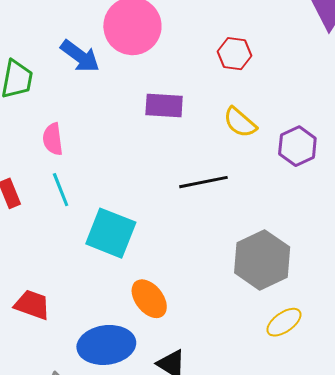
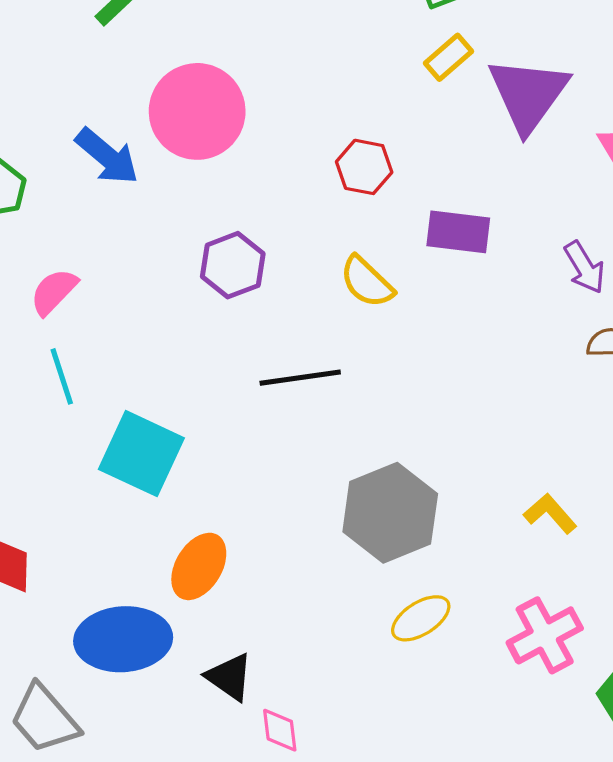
purple rectangle: (164, 105) -> (458, 232), moved
pink semicircle: (53, 139) -> (54, 292), turned 48
purple hexagon: (297, 146) -> (233, 265), moved
orange ellipse: (149, 299) -> (199, 566), turned 66

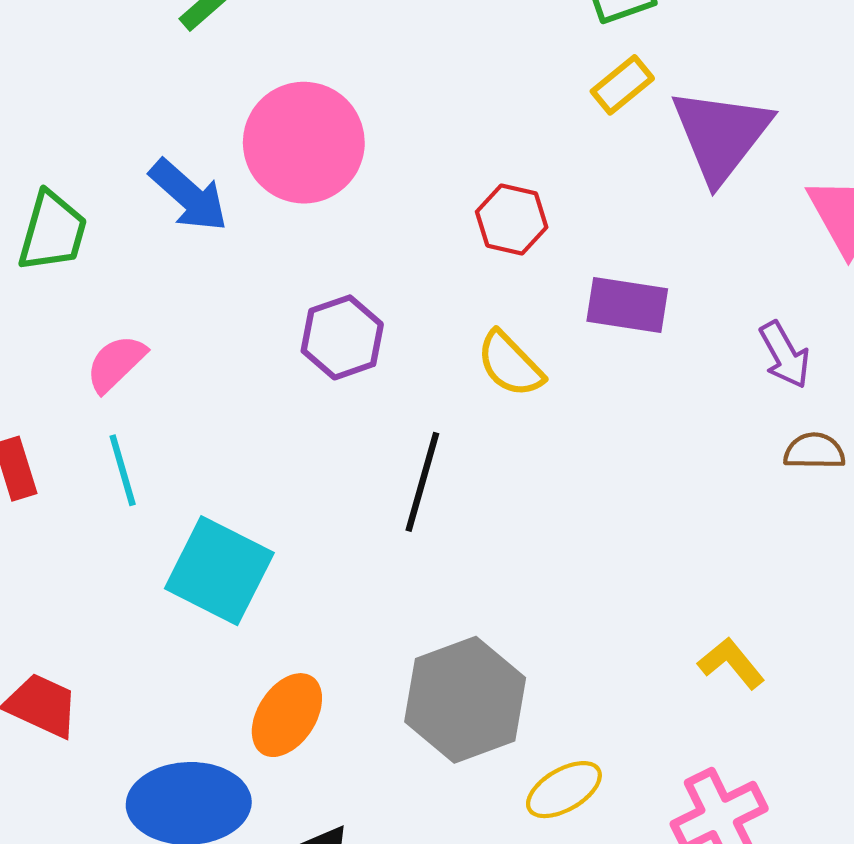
black line: (300, 378) -> (422, 482), turned -68
gray hexagon: (390, 513) -> (465, 700), moved

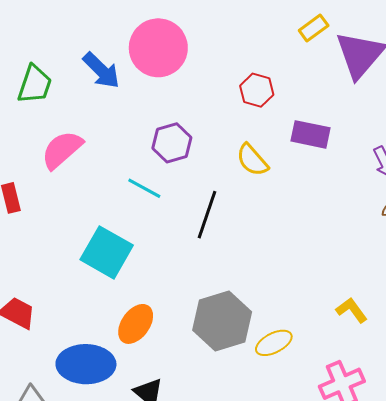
pink semicircle: (116, 363) -> (62, 150), size x1.4
cyan line: (123, 470) -> (144, 188), moved, turned -48
yellow ellipse: (564, 790) -> (274, 343), moved

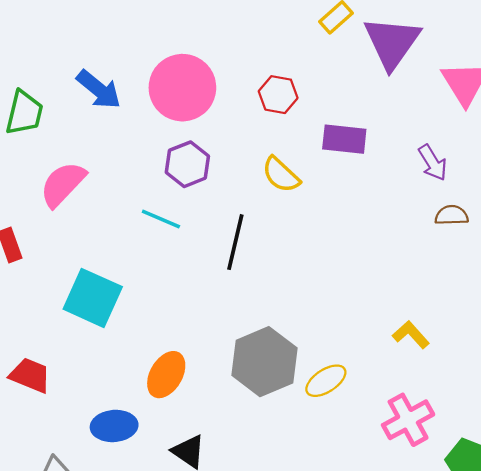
pink circle: (158, 48) -> (182, 88), moved
cyan square: (107, 252) -> (93, 298), moved
blue ellipse: (86, 364) -> (114, 426), size x0.7

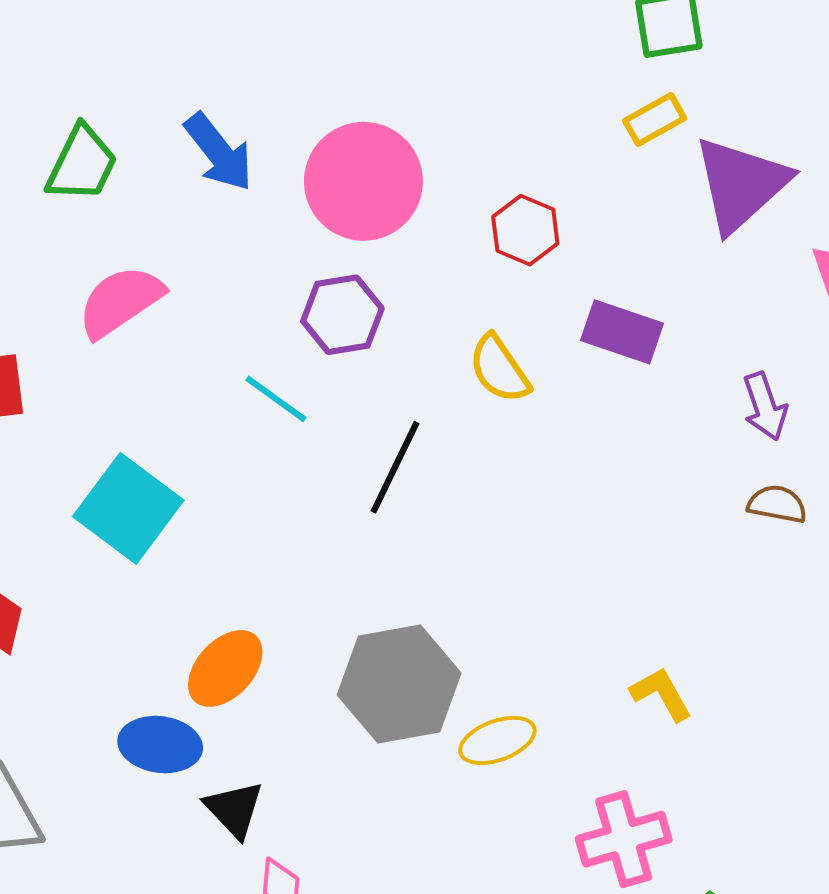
blue ellipse: (114, 426) -> (160, 745), moved

